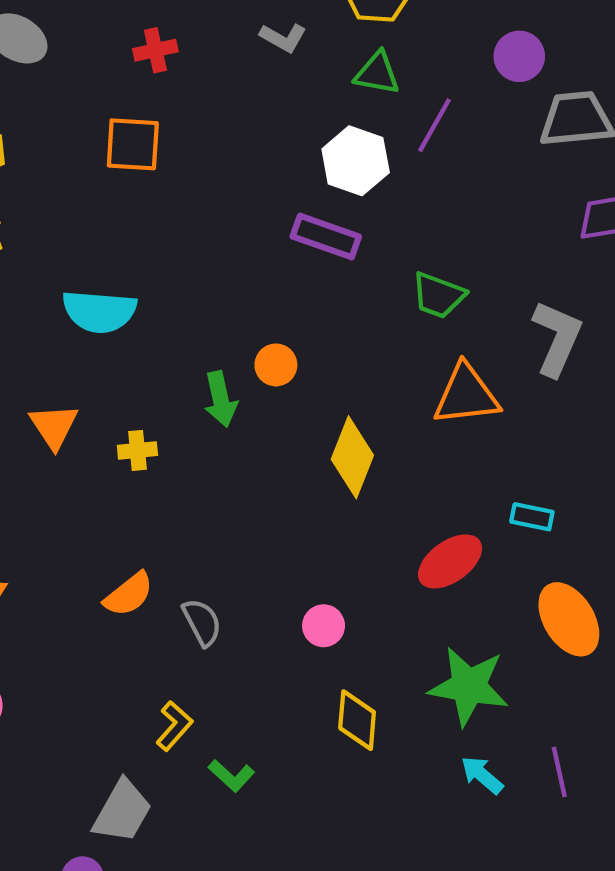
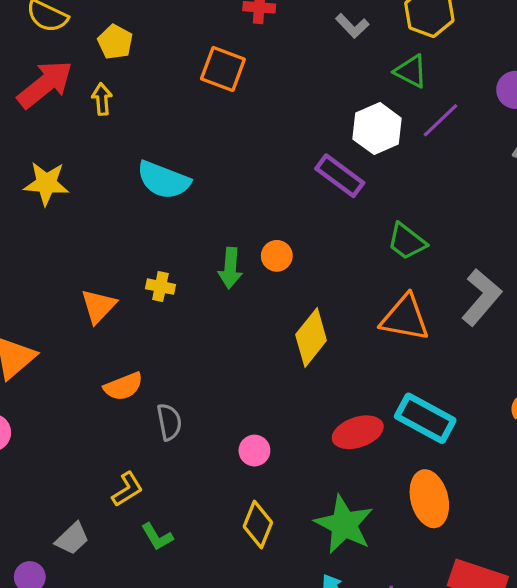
orange triangle: (54, 426) -> (99, 306), moved
cyan rectangle: (532, 517) -> (425, 418), size x1.8
gray trapezoid: (122, 811) -> (72, 539), size x0.7

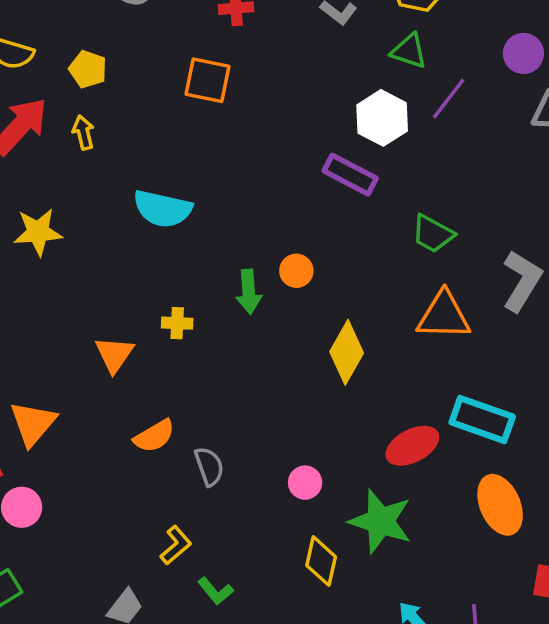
green star: (344, 524) -> (381, 521), moved

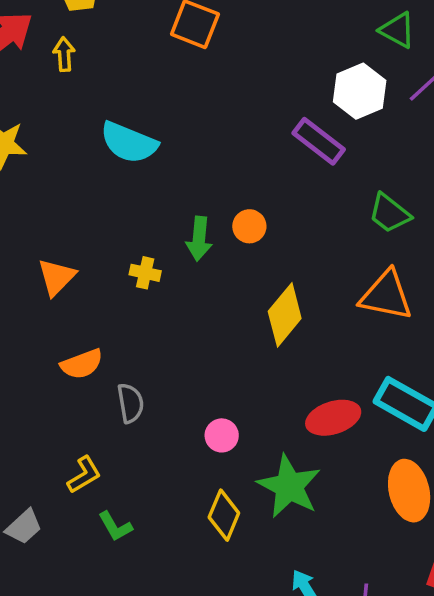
yellow cross: (177, 323) -> (145, 273), moved

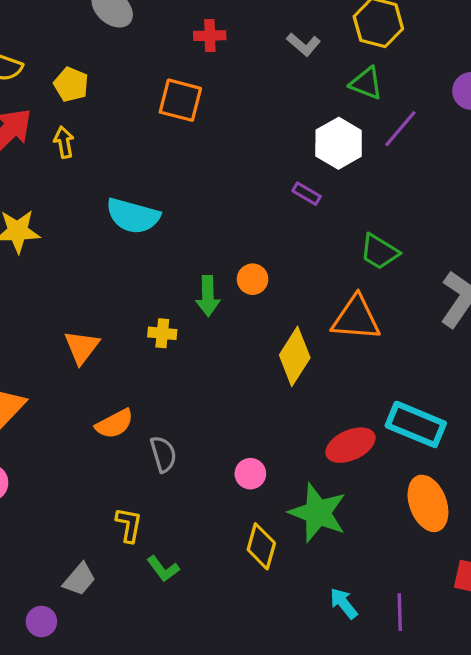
purple rectangle: (319, 141) -> (307, 194), size x0.6
orange triangle: (386, 295) -> (356, 318), moved
yellow L-shape: (84, 475) -> (129, 525), turned -42

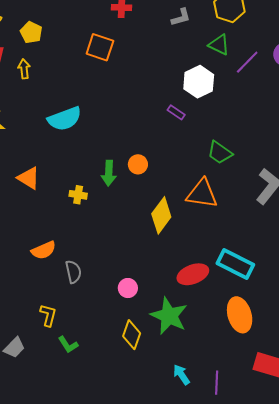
gray L-shape: (304, 44) -> (181, 17), turned -60
purple line: (400, 129) -> (247, 62), moved
cyan semicircle: (133, 216) -> (65, 119), turned -40
orange triangle: (82, 347) -> (29, 178), moved, turned -40

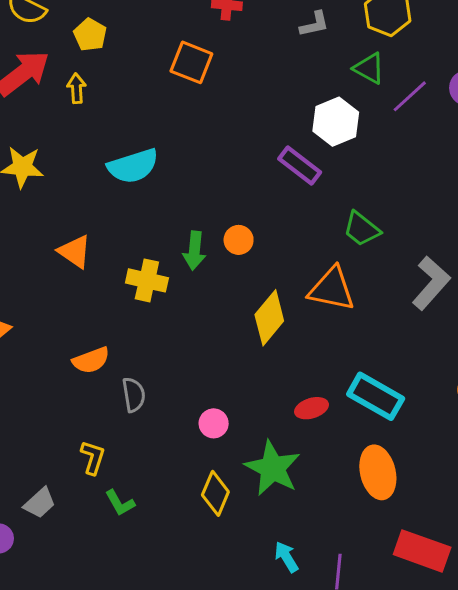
purple rectangle: (176, 112) -> (300, 165), size x1.6
yellow cross: (78, 195) -> (147, 280), size x1.5
red ellipse: (193, 274) -> (312, 408), size x0.7

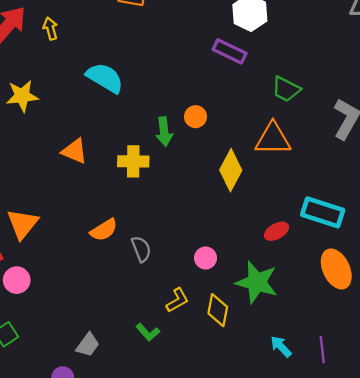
cyan semicircle: (133, 166) -> (105, 78), turned -120
yellow L-shape: (93, 457) -> (177, 300), moved, turned 55

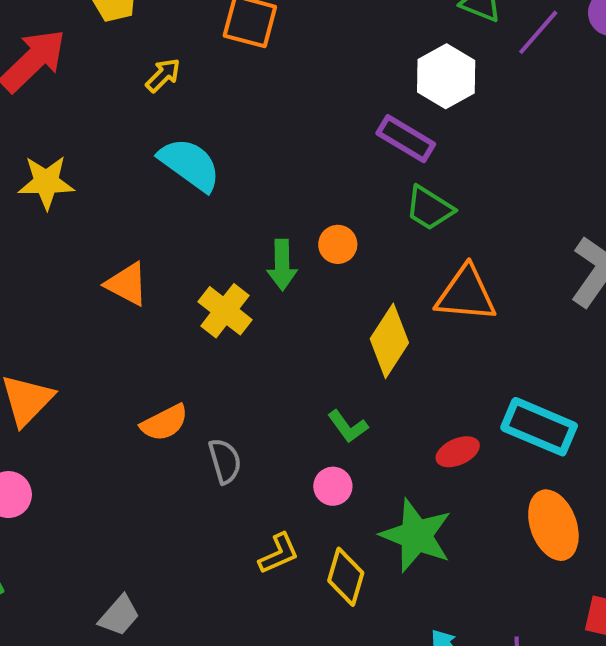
yellow arrow: (50, 29) -> (163, 75), moved, turned 55
green trapezoid: (286, 89) -> (429, 208), moved
yellow cross: (133, 161) -> (225, 311), turned 32
green L-shape: (148, 332) -> (348, 426), moved

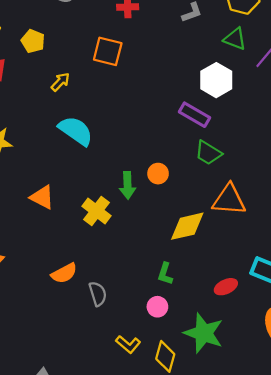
yellow diamond: (389, 341) -> (187, 226), turned 45
green L-shape: (348, 426) -> (165, 274), turned 55
yellow L-shape: (279, 554) -> (128, 344), turned 65

